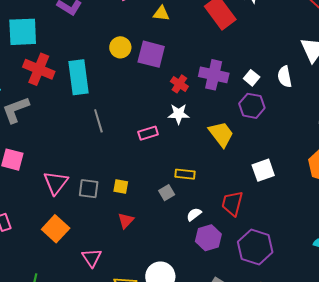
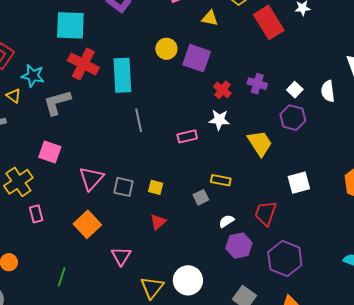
purple cross: (214, 75) -> (257, 84), size x0.7

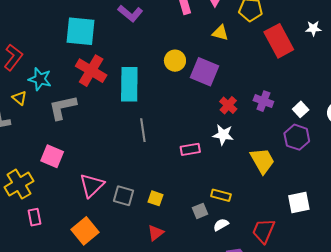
white semicircle: (226, 221) -> (221, 225), moved

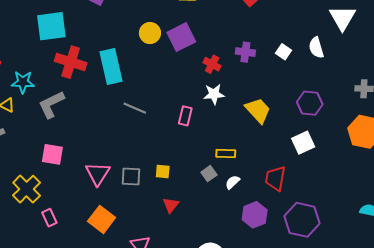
purple square: (205, 72) -> (181, 37), turned -36
gray line: (143, 130) -> (135, 108), turned -45
purple hexagon: (297, 137) -> (310, 103), moved
pink rectangle: (190, 149) -> (185, 116), turned -54

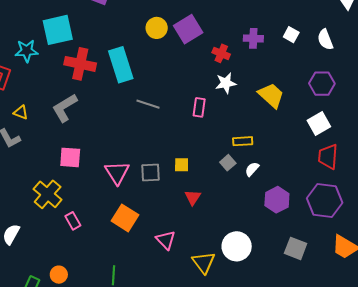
white semicircle: (316, 48) -> (325, 40), moved
cyan star: (23, 82) -> (27, 51), moved
red trapezoid: (275, 178) -> (328, 156), moved

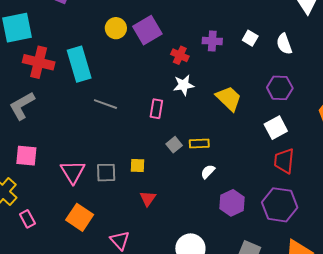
gray square: (228, 163) -> (174, 145), moved

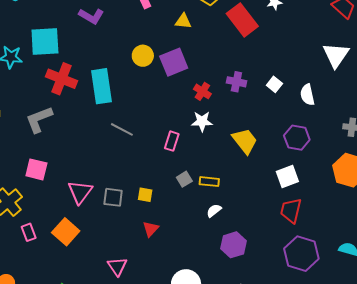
purple hexagon: (280, 205) -> (301, 254), moved
orange square: (80, 217) -> (66, 232), moved

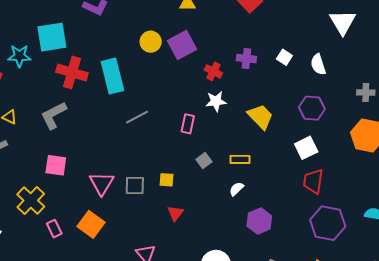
gray line: (122, 129) -> (137, 117), turned -50
yellow rectangle: (209, 182) -> (240, 159), moved

